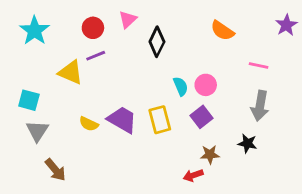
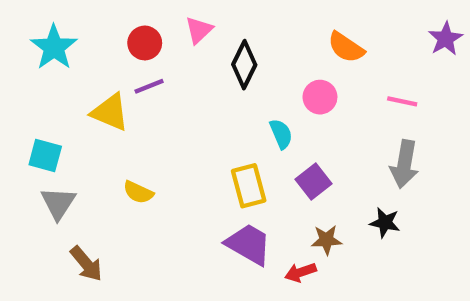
pink circle: (206, 85) -> (320, 97), moved
purple trapezoid: (122, 120) -> (249, 244), moved

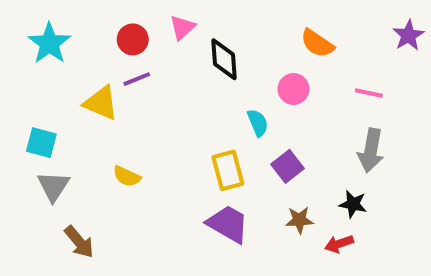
black diamond: (244, 65) -> (224, 59), turned -30
red arrow: (301, 272) -> (339, 244), moved

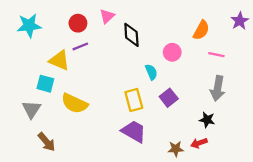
cyan star: (49, 43) -> (29, 26), turned 30
orange semicircle: (317, 43) -> (201, 30), moved, turned -96
cyan square: (41, 143) -> (45, 84), moved
yellow semicircle: (127, 176) -> (74, 103), size x1.6
brown star: (299, 220) -> (176, 149), moved

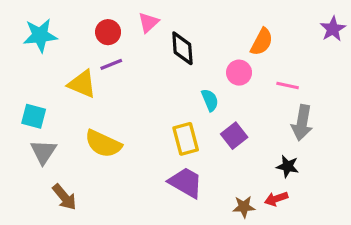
orange semicircle: (201, 30) -> (262, 42), moved
pink line: (216, 55) -> (288, 86), moved
cyan square: (45, 84) -> (34, 116), moved

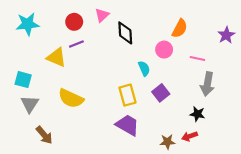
purple star: (333, 29) -> (226, 35), moved

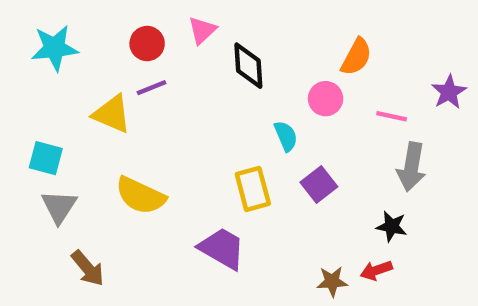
purple star: (226, 35) -> (449, 92), moved
purple trapezoid: (127, 125) -> (222, 248), moved

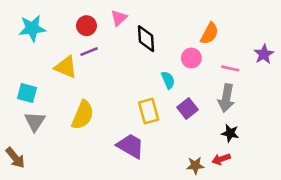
gray arrow: (411, 167) -> (226, 98), moved
yellow semicircle: (140, 196) -> (83, 115), turned -92
brown arrow: (88, 268) -> (15, 158), moved

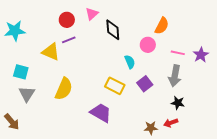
cyan star: (32, 28) -> (15, 31), moved
purple star: (264, 54) -> (201, 55), moved
yellow rectangle: (149, 111) -> (115, 86), turned -48

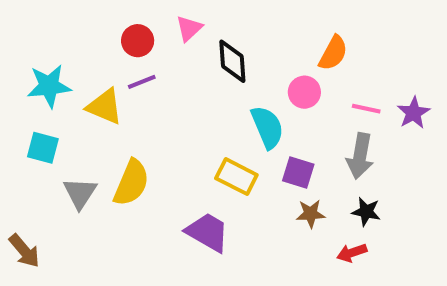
cyan star: (15, 31) -> (49, 86), moved
cyan semicircle: (130, 62) -> (267, 127), size x1.5
purple square: (145, 84) -> (298, 172), turned -35
gray triangle: (27, 94) -> (80, 193), moved
brown star: (151, 128) -> (311, 214), moved

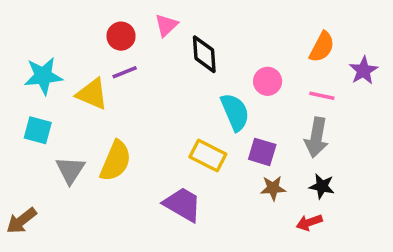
orange semicircle: (333, 53) -> (322, 47), moved
purple star: (414, 113) -> (363, 70), moved
brown arrow: (24, 251) -> (21, 221), turned 92

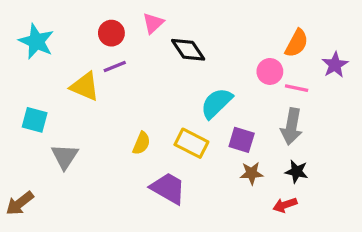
black diamond: (204, 54) -> (188, 50), turned -30
cyan star: (43, 76) -> (36, 41), moved, turned 30
pink circle: (268, 81) -> (270, 71), moved
cyan semicircle: (235, 112) -> (216, 103), turned -111
yellow semicircle: (116, 161) -> (141, 143), moved, size x0.6

